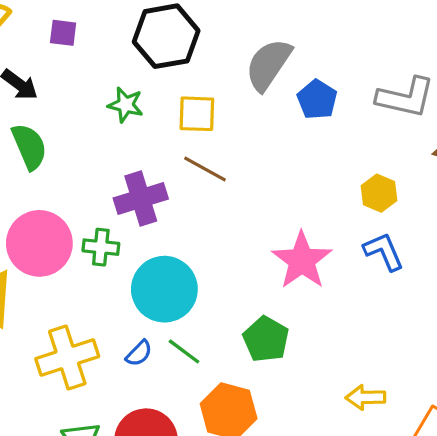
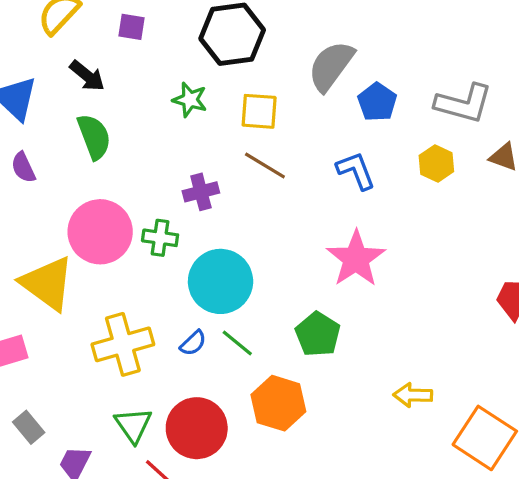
yellow hexagon: (379, 193) -> (436, 163), moved
purple cross: (141, 198) -> (201, 192), size x0.7
blue L-shape: (384, 251) -> (356, 171), moved

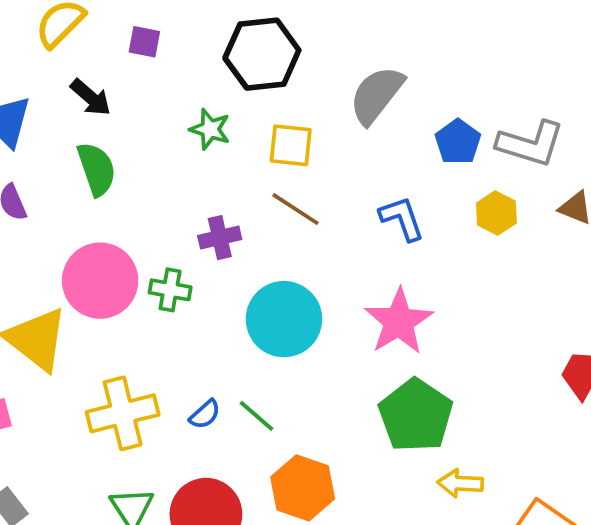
blue pentagon: (377, 102) -> (458, 142), moved
cyan circle: (221, 281) -> (284, 319), moved
green pentagon: (318, 334) -> (416, 415), moved, size x1.4

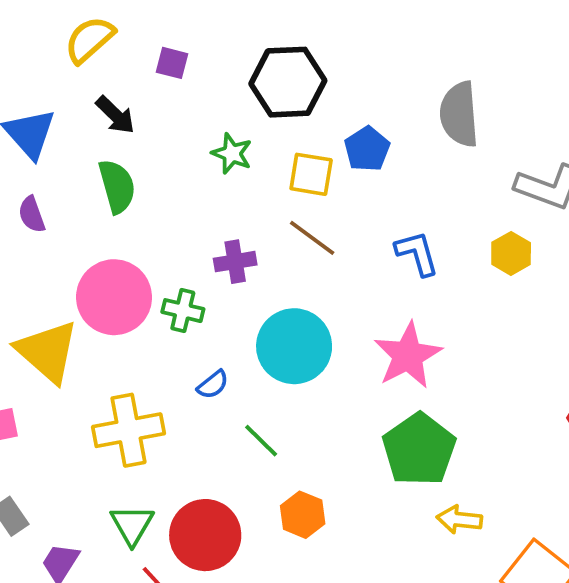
gray semicircle: (377, 95) -> (459, 114), moved, turned -46
blue pentagon: (458, 142) -> (367, 149), moved
blue semicircle: (205, 414) -> (213, 385), moved
orange hexagon: (303, 488) -> (303, 515), size x0.7

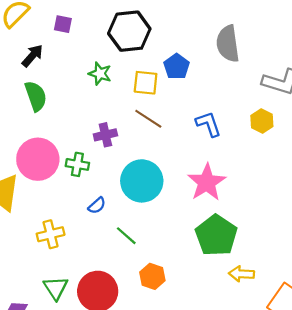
black arrow: (115, 115) -> (32, 56), turned -90
yellow cross: (128, 430) -> (51, 234), size x0.7

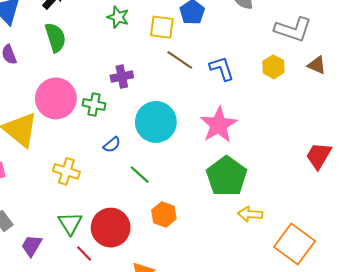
brown line: (148, 119) -> (180, 60), moved
yellow cross: (51, 234) -> (66, 171), turned 30

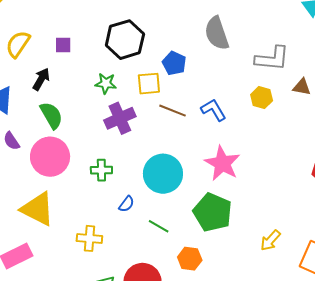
purple cross: (122, 77) -> (120, 118), moved, size x1.4
pink circle: (56, 98) -> (50, 157), moved
green pentagon: (227, 176) -> (213, 212), moved
yellow arrow: (250, 214) -> (270, 240), turned -40

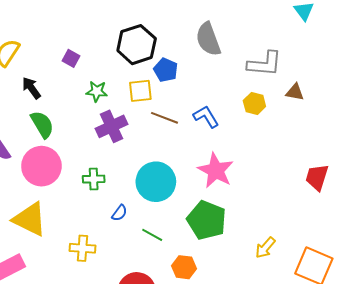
black hexagon: (125, 40) -> (137, 45), moved
purple square: (63, 45) -> (71, 58), moved, turned 30
black arrow: (41, 79) -> (31, 88), turned -65

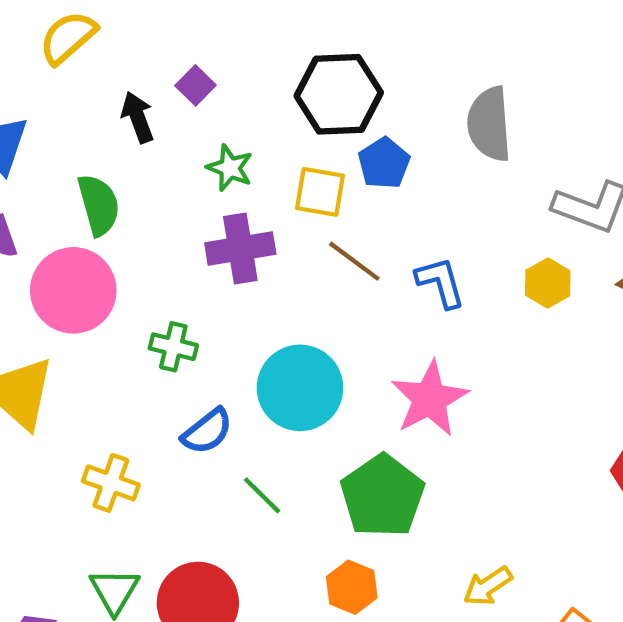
black arrow: (31, 88) -> (138, 117), moved
blue semicircle: (119, 213) -> (207, 431), size x1.4
orange hexagon: (184, 267) -> (352, 587), moved

